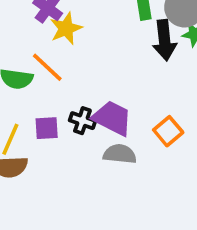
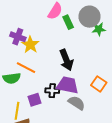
black arrow: (165, 40) -> (66, 60), moved
gray semicircle: (120, 154) -> (77, 103), turned 42

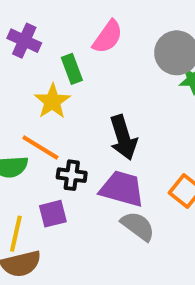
green rectangle: (68, 22) -> (72, 69), moved
purple cross: (18, 37) -> (24, 41), moved
black cross: (52, 91) -> (72, 175), moved

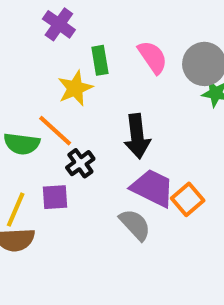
pink semicircle: (108, 37) -> (153, 57), moved, turned -81
black cross: (72, 175) -> (80, 163), turned 36
purple trapezoid: (122, 189) -> (152, 188), moved

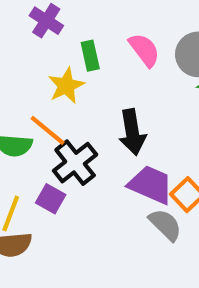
black cross: (80, 163) -> (75, 163), size x1.5
purple square: (55, 197) -> (51, 199), turned 36
gray semicircle: (135, 225) -> (165, 225), moved

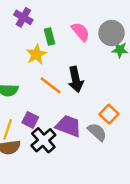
orange line: (48, 130) -> (51, 85), moved
black cross: (75, 163) -> (43, 140), moved
purple trapezoid: (151, 185) -> (68, 126), moved

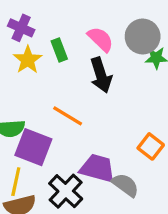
yellow star: (36, 54) -> (28, 60), moved
black arrow: (76, 79) -> (101, 75), moved
purple square: (30, 120) -> (33, 147), moved, size x1.6
gray semicircle: (97, 132) -> (125, 185), moved

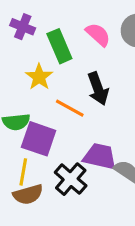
green rectangle: (59, 50) -> (59, 46), size x1.5
yellow star: (28, 60) -> (39, 77), moved
black arrow: (101, 75) -> (98, 89), moved

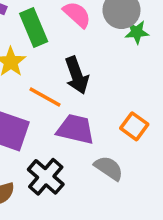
purple trapezoid: (100, 156) -> (76, 129), moved

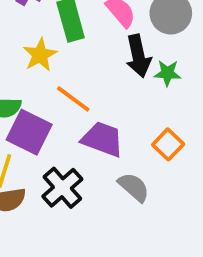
green star: (137, 32) -> (167, 73), moved
black arrow: (77, 75) -> (138, 56), moved

